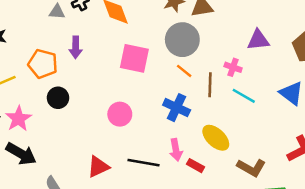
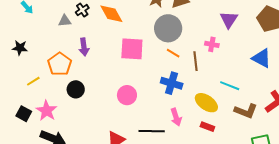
purple triangle: (258, 40) -> (229, 20), turned -42
orange pentagon: (43, 64) -> (60, 64), turned 30
cyan line: (244, 96) -> (230, 86), moved
red rectangle: (195, 166) -> (207, 127), moved
brown L-shape: (251, 168) -> (246, 111), moved

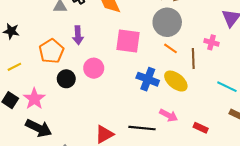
yellow line: (33, 81) -> (14, 67), moved
blue cross: (172, 83) -> (148, 79), moved
pink circle: (127, 95) -> (94, 68), moved
yellow ellipse: (206, 103) -> (176, 81), moved
pink arrow: (176, 117) -> (169, 115), turned -48

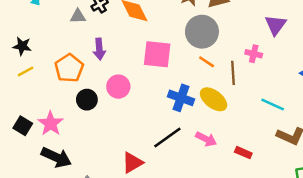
yellow line: (14, 67) -> (26, 71), moved
black line: (142, 128) -> (167, 138), moved, turned -40

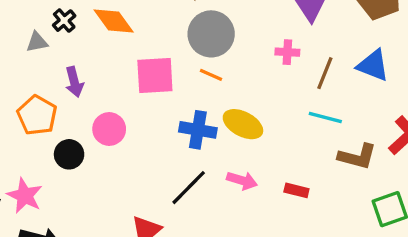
orange line: (207, 62) -> (211, 75), moved
brown line: (233, 73) -> (325, 73), moved, turned 35

